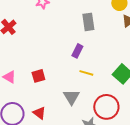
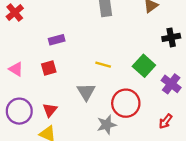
purple rectangle: (77, 51) -> (57, 40), moved, turned 48
red triangle: (39, 113) -> (50, 110), turned 32

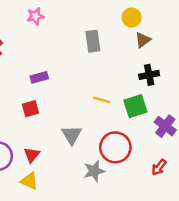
black cross: (171, 37) -> (149, 75), moved
yellow line: (103, 65) -> (102, 100), moved
green square: (144, 66) -> (135, 106), turned 30

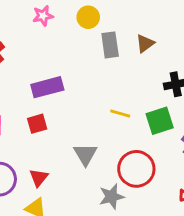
yellow circle: (132, 17) -> (88, 17), moved
brown triangle: (143, 40) -> (145, 43), moved
purple rectangle: (39, 77) -> (47, 87), size x1.5

